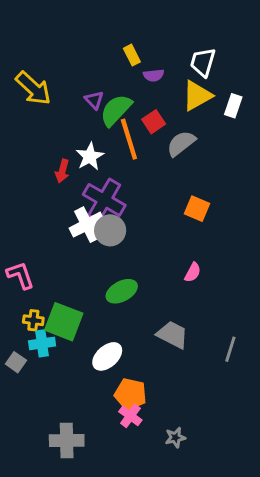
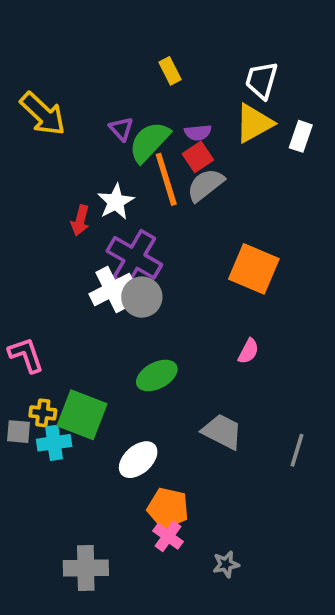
purple semicircle: (154, 75) -> (198, 133), moved
gray semicircle: (181, 143) -> (205, 185), moved
orange square: (197, 209) -> (254, 269), size x1.5
gray square: (16, 362) -> (19, 432), moved, turned -30

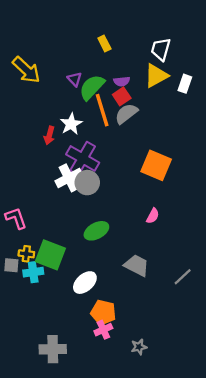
gray line: (297, 450) -> (183, 277), turned 30
pink cross: (168, 536) -> (103, 330), turned 30

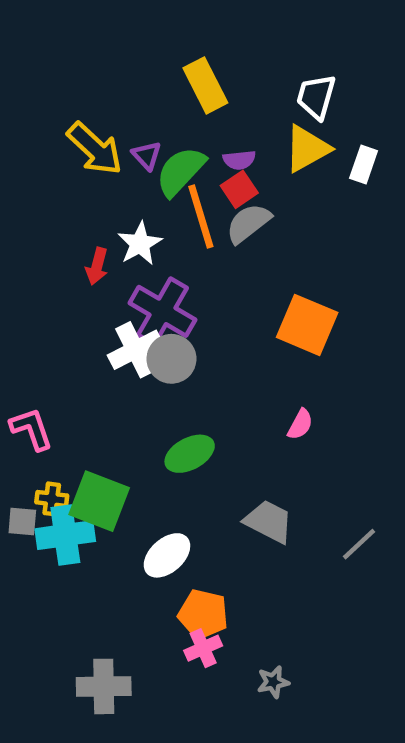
yellow rectangle: (104, 44) -> (205, 85), size x1.6
yellow arrow: (26, 70) -> (95, 149), moved
cyan cross: (33, 272) -> (65, 535), size x1.4

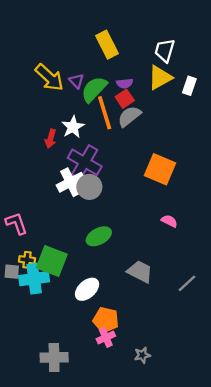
pink semicircle: (300, 424) -> (169, 221), moved, turned -91

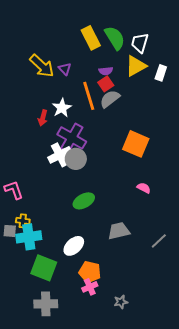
green semicircle: (94, 89) -> (115, 38), moved, turned 105
green square: (52, 261) -> (44, 268), moved
gray trapezoid: (140, 272) -> (119, 231), turned -40

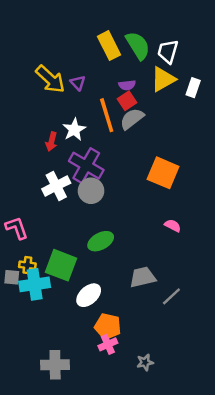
white cross: (60, 155) -> (56, 186), moved
gray line: (159, 241) -> (171, 296), moved
green square: (44, 268) -> (61, 265), moved

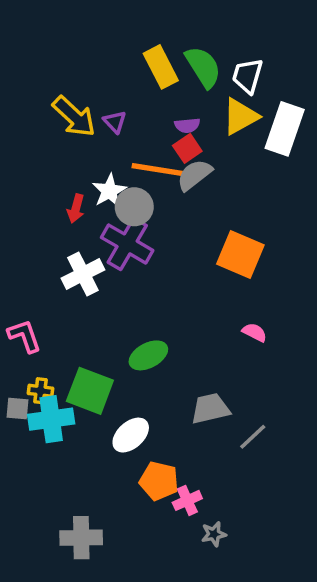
white rectangle: (193, 88) -> (285, 129), size x1.8
orange line: (107, 115) -> (157, 170), turned -64
gray circle: (91, 191) -> (134, 207), moved
pink cross: (108, 344) -> (187, 500), moved

